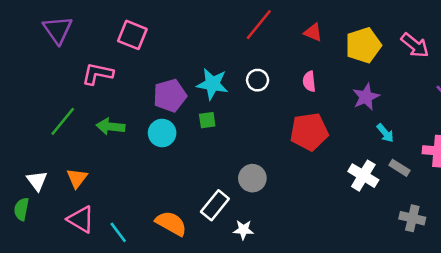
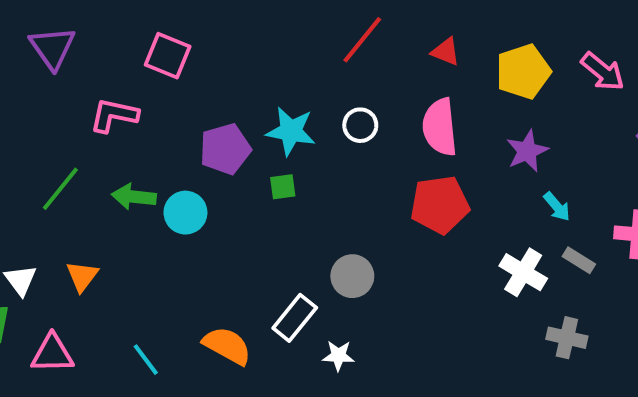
pink semicircle: (309, 81) -> (440, 127), size x1.8
cyan circle: (162, 133) -> (185, 213), moved
gray cross: (412, 218) -> (567, 338), moved
pink triangle: (81, 219) -> (52, 354), moved, turned -32

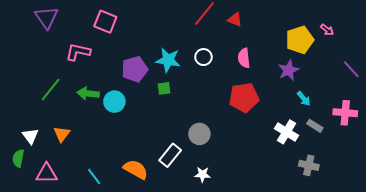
red triangle: (446, 52) -> (235, 20), moved
yellow pentagon: (523, 72) -> (300, 40), moved
pink arrow: (603, 72) -> (327, 30), size x0.6
pink semicircle: (440, 127) -> (244, 58), size x0.7
white star: (338, 356) -> (202, 174), moved

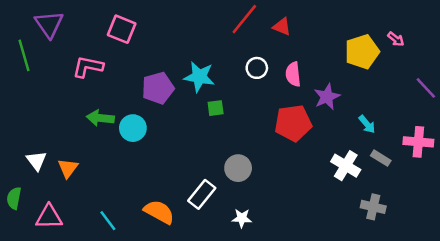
white circle: (203, 57) -> (257, 68), moved
purple star: (289, 70) -> (327, 97), moved
green square: (164, 88) -> (216, 108), moved
green line: (51, 89) -> (24, 55), moved, turned -55
white triangle: (30, 136) -> (36, 161), moved

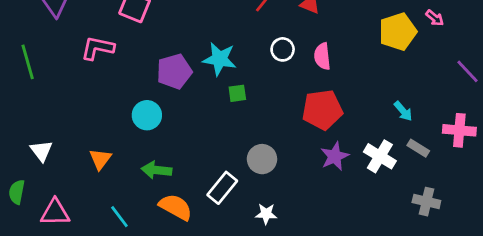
green line: (24, 55) -> (28, 62), moved
purple star: (327, 97) -> (335, 156), moved
green arrow: (100, 118) -> (156, 170), moved
orange triangle: (68, 168) -> (100, 159), moved
gray cross: (373, 207) -> (426, 202), moved

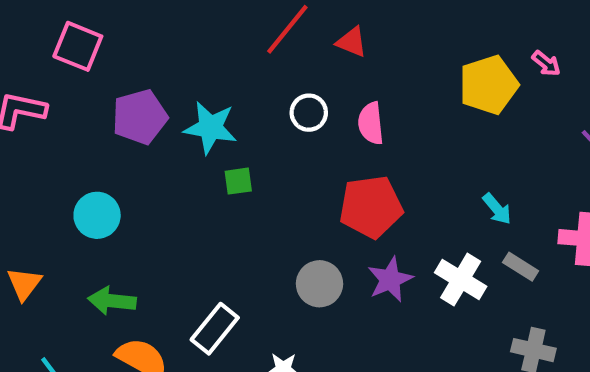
purple pentagon: (174, 71) -> (140, 117), moved
gray circle: (262, 159) -> (319, 284), moved

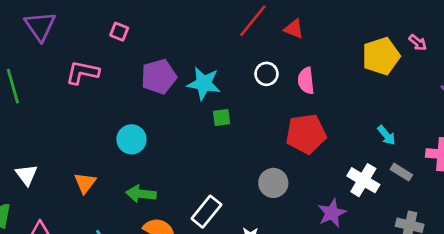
pink square: (78, 46) -> (119, 32), size x0.6
purple star: (390, 279) -> (332, 213), moved

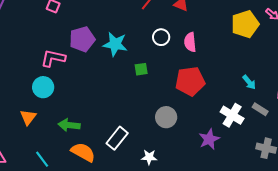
pink L-shape: (82, 73) -> (53, 58), moved
green square: (221, 118) -> (141, 69), moved
cyan circle: (131, 139) -> (43, 87), moved

